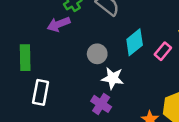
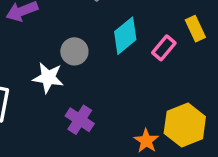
white star: (113, 78) -> (48, 78), moved

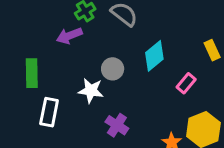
pink rectangle: (164, 48) -> (186, 83), moved

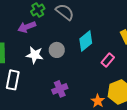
white star: (91, 91) -> (35, 55), moved
purple cross: (117, 125) -> (60, 89), turned 35

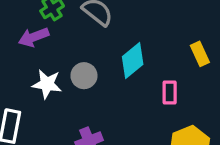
pink rectangle: (108, 60) -> (170, 92), turned -40

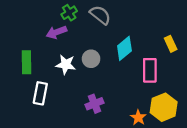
pink rectangle: (170, 92) -> (150, 70), size x1.5

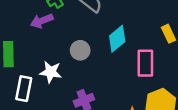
white star: (66, 65) -> (51, 72), moved

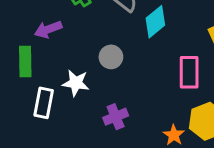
purple arrow: (42, 21) -> (48, 29), moved
cyan diamond: (117, 39) -> (155, 22), moved

